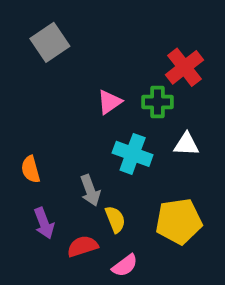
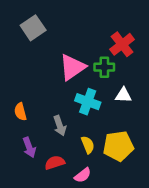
pink triangle: (109, 102) -> (72, 67), size x1.6
yellow semicircle: (115, 219) -> (88, 145), moved

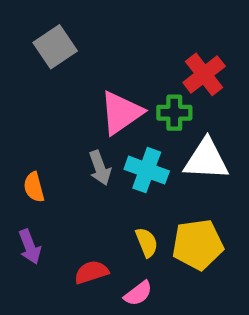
white triangle: (123, 95) -> (206, 159), size x1.6
gray arrow: (60, 126) -> (100, 168), moved
purple arrow: (29, 147) -> (30, 247), moved

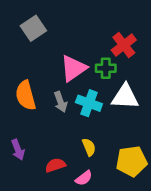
orange semicircle: (34, 187) -> (26, 95), moved, size x1.6
yellow pentagon: (198, 245) -> (132, 161), moved

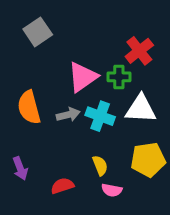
gray arrow: (61, 102) -> (68, 115), turned -84
yellow pentagon: (132, 161) -> (148, 160), moved
pink semicircle: (84, 178) -> (112, 190), moved, turned 48

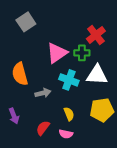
gray arrow: (68, 115) -> (43, 93), moved
red semicircle: (62, 186) -> (43, 128), turned -35
pink semicircle: (112, 190) -> (66, 134), moved

